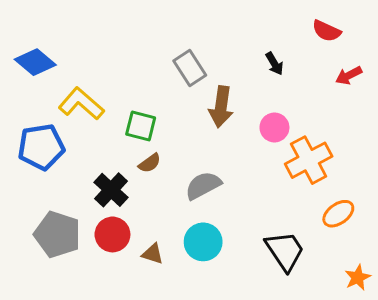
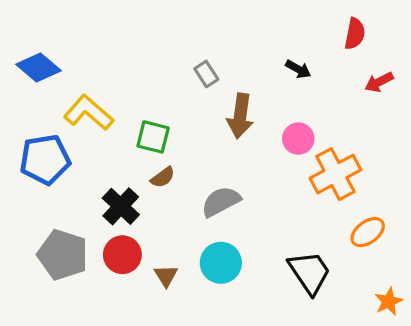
red semicircle: (326, 31) -> (355, 34), turned -104
black arrow: (274, 64) -> (298, 69), turned -30
gray rectangle: (190, 68) -> (206, 74), size x0.7
brown triangle: (153, 254) -> (166, 276), turned 40

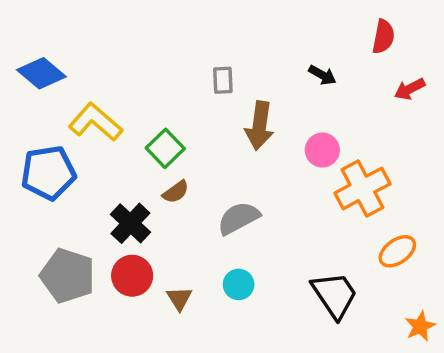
gray rectangle: (206, 74) -> (223, 80), turned 30
green square: (153, 137) -> (165, 148), turned 32
cyan circle: (221, 263) -> (239, 284), size x0.7

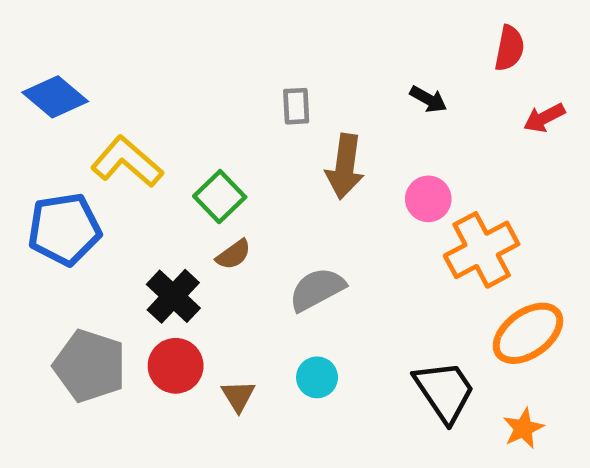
orange ellipse: (397, 251) -> (528, 333), size x1.4
orange star: (420, 326) -> (523, 428), moved

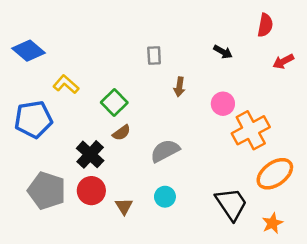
yellow L-shape: (127, 162) -> (66, 84), size x0.7
brown arrow: (345, 166) -> (179, 87), size x0.6

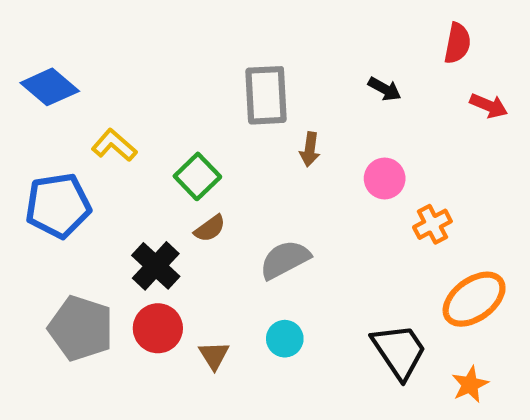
gray rectangle: (154, 55) -> (266, 95), size x1.8
red arrow: (283, 61) -> (489, 106), turned -130
orange cross: (251, 130) -> (432, 224), size x0.6

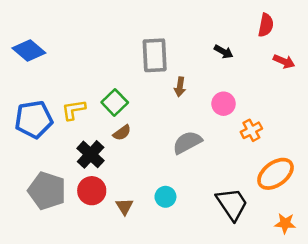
yellow L-shape: (114, 145) -> (74, 110), moved, turned -50
gray semicircle: (285, 260) -> (187, 142), moved
orange star: (470, 384) -> (285, 223), moved, turned 30

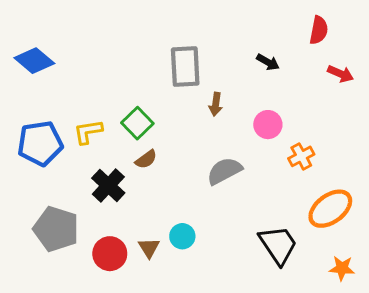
red circle: (92, 191) -> (110, 254), moved
cyan circle: (165, 197) -> (182, 236), moved

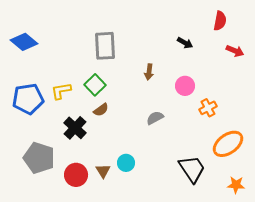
gray rectangle: (185, 66) -> (105, 46), moved
gray semicircle: (224, 171) -> (155, 118), size x0.7

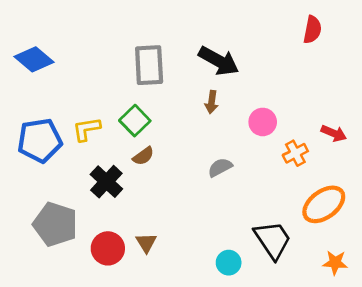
black arrow: (185, 43) -> (219, 61), moved, size x1.8
red arrow: (235, 51) -> (334, 133), moved
cyan circle: (126, 163) -> (229, 263), moved

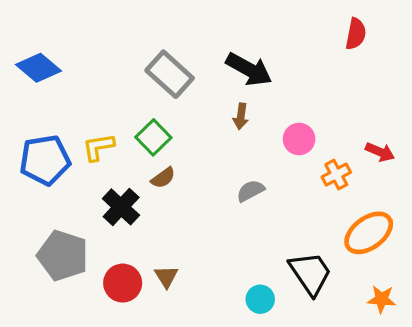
gray rectangle: (149, 65) -> (170, 74), turned -45

